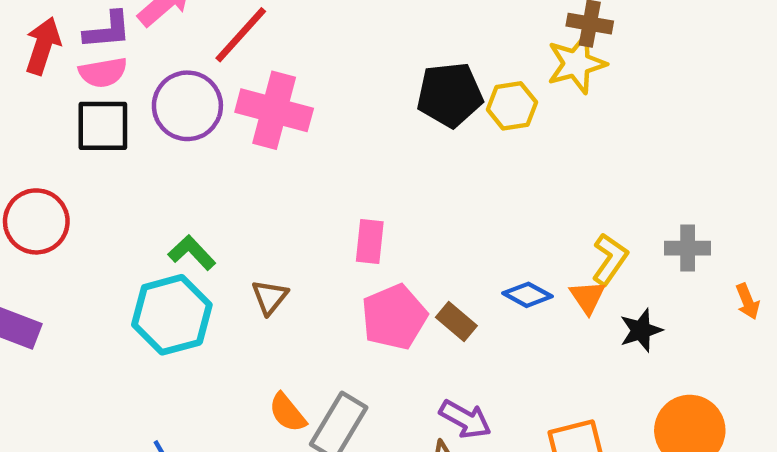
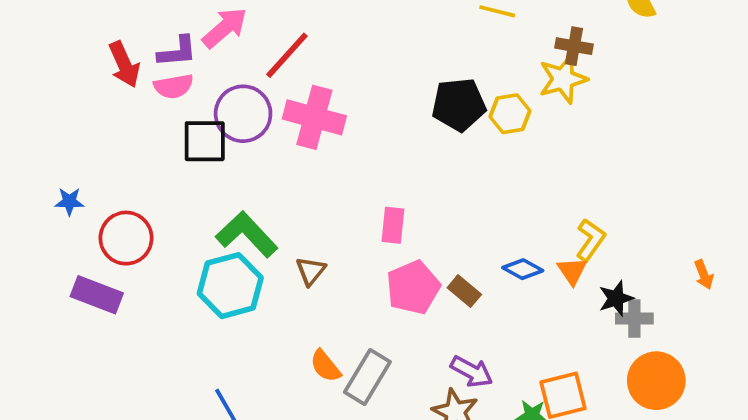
red arrow: (43, 46) -> (124, 64), turned 138
black square: (103, 126) -> (205, 141), moved
red circle: (36, 221) -> (126, 238), moved
gray cross: (688, 248) -> (634, 319), moved
green L-shape: (192, 253) -> (247, 234), size x1.6

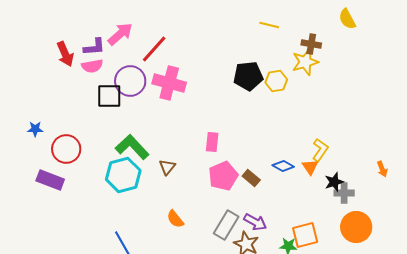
gray rectangle: (367, 377) -> (226, 225), moved

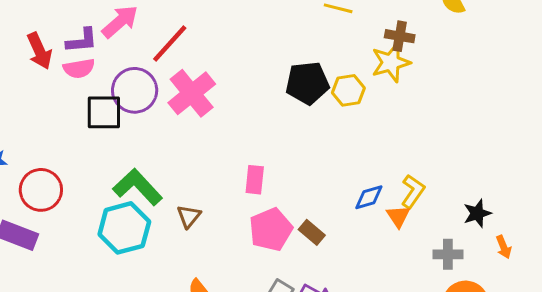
pink cross: (169, 83) -> (192, 93), turned 36
blue diamond: (283, 166) -> (369, 197), moved, turned -45
orange arrow: (382, 169) -> (504, 247), moved
black star: (334, 182) -> (477, 213), moved

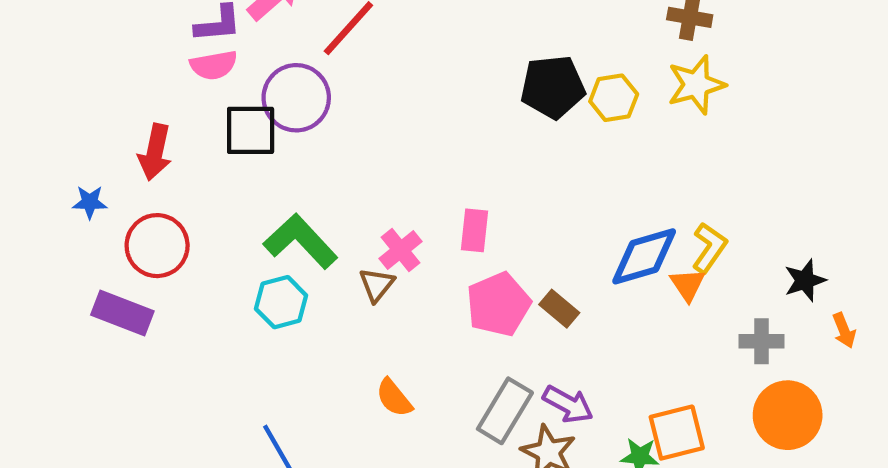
red arrow: (39, 51) -> (155, 152), moved, turned 36
yellow star: (391, 63) -> (696, 85), moved
pink cross: (192, 93) -> (401, 250), moved, size x0.6
blue diamond: (369, 197) -> (644, 256), size x1.6
cyan hexagon: (124, 228) -> (281, 302), size x0.7

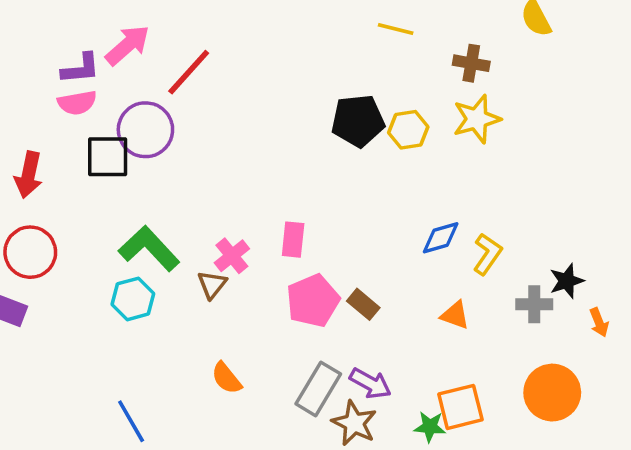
blue diamond: (644, 256) -> (441, 238), moved, size x0.7
orange triangle: (688, 285) -> (455, 315), moved, turned -36
gray cross: (761, 341) -> (534, 304), moved

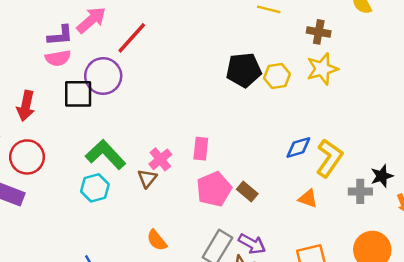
yellow L-shape: (487, 254) -> (329, 158), size x1.4

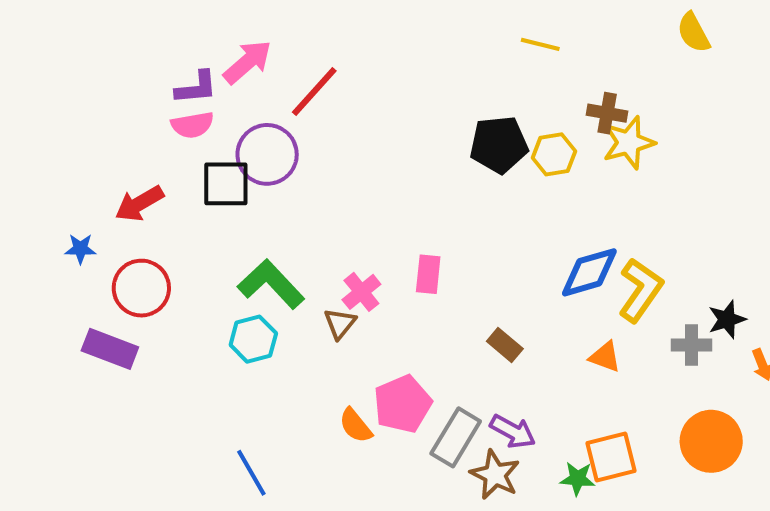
brown cross: (319, 32) -> (607, 113), moved
red arrow: (26, 106) -> (139, 204), turned 48
blue diamond: (298, 147) -> (589, 272), size x1.4
pink pentagon: (214, 189) -> (403, 404), moved

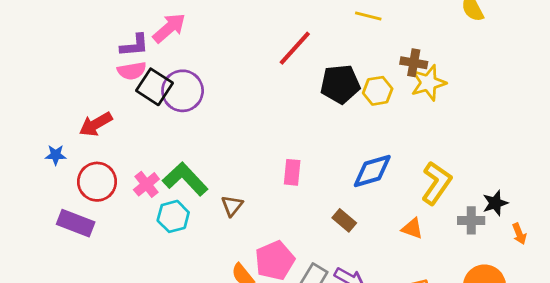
red line: (314, 92) -> (295, 48), moved
black square: (226, 184) -> (154, 87), moved, turned 33
blue diamond: (589, 272) -> (372, 171), moved
pink cross: (361, 292) -> (146, 184), moved

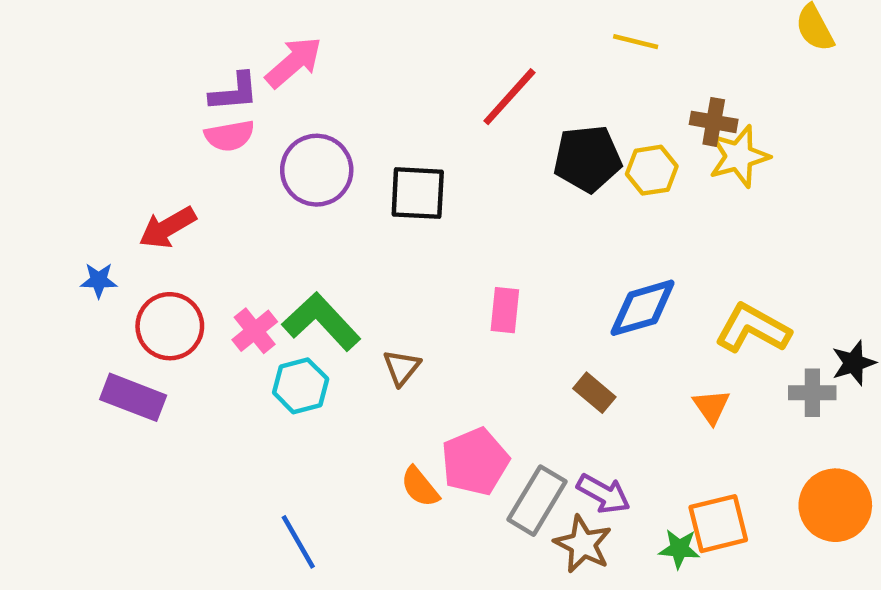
black square: (154, 87) -> (418, 193), moved, turned -30
yellow L-shape: (436, 183) -> (753, 328), turned -96
orange triangle: (412, 228) -> (711, 407), turned 35

